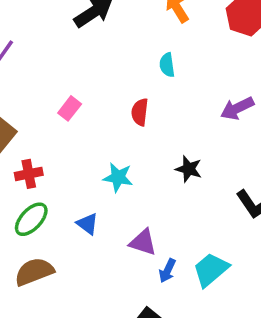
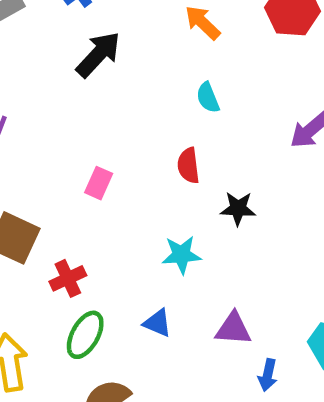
black star: (189, 169) -> (238, 209), moved
blue arrow: (167, 271) -> (268, 375), moved

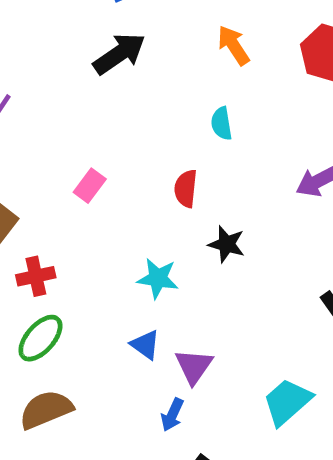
blue triangle: (158, 323) -> (145, 345), moved
purple triangle: (233, 329) -> (194, 366), turned 48
blue arrow: (268, 375) -> (172, 415), moved

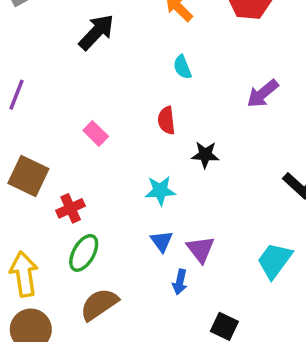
pink rectangle: (90, 186) -> (96, 133), turned -70
blue triangle: (145, 345) -> (162, 241), turned 30
blue arrow: (172, 415) -> (180, 282), moved

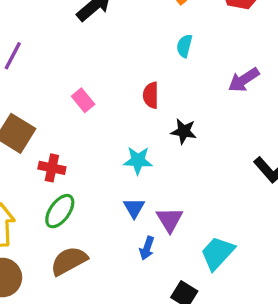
cyan semicircle: (182, 67) -> (184, 46), moved, turned 30
red cross: (71, 208) -> (52, 168), turned 30
cyan trapezoid: (275, 260) -> (217, 253), moved

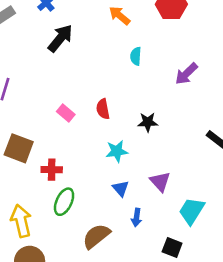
red semicircle: (151, 95) -> (103, 109), moved
purple triangle: (170, 220) -> (160, 182), moved
brown semicircle: (69, 261) -> (96, 236), moved

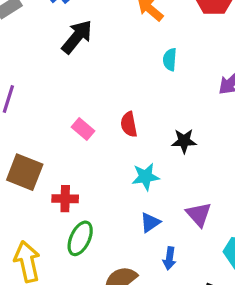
blue triangle: (121, 188) -> (150, 223), turned 36

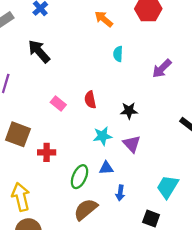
black arrow: (77, 37) -> (39, 51), moved, turned -80
purple triangle: (199, 214) -> (132, 144), moved
blue triangle: (150, 223) -> (106, 168), turned 32
green ellipse: (80, 238) -> (79, 177), moved

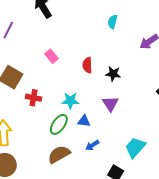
red semicircle: (90, 100) -> (87, 65), moved
cyan star: (103, 136) -> (70, 101), moved
blue arrow: (120, 193) -> (92, 145), turned 40

